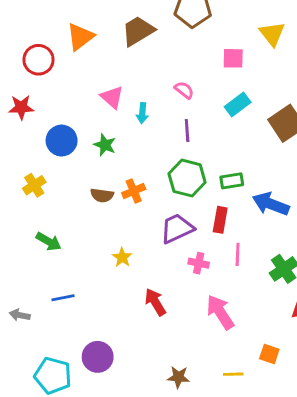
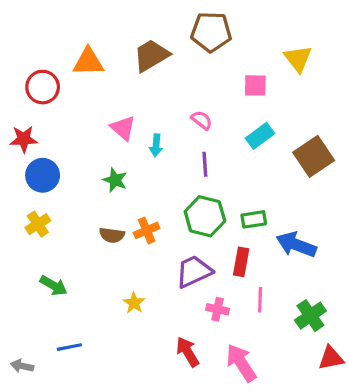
orange triangle: (80, 37) -> (88, 62), turned 36
blue circle: (62, 141) -> (43, 175), moved
red arrow: (155, 302) -> (188, 352), moved

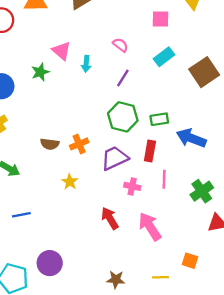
purple line: (205, 164) -> (123, 78), turned 36
green star: (115, 180) -> (40, 72), moved, turned 30
orange cross: (147, 230) -> (79, 144), moved
brown semicircle: (112, 235) -> (50, 144), moved

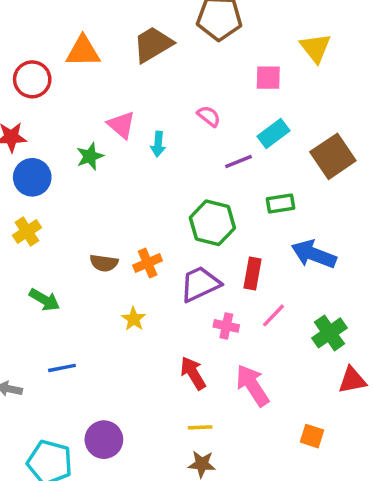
purple line: (123, 78) -> (239, 162), moved, turned 36
green rectangle: (159, 119) -> (281, 204), moved
pink line: (164, 179) -> (274, 315), turned 42
yellow line: (161, 277) -> (200, 427), moved

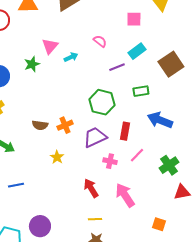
pink triangle: (121, 125) -> (50, 46), turned 30
cyan arrow: (158, 144) -> (71, 57), turned -120

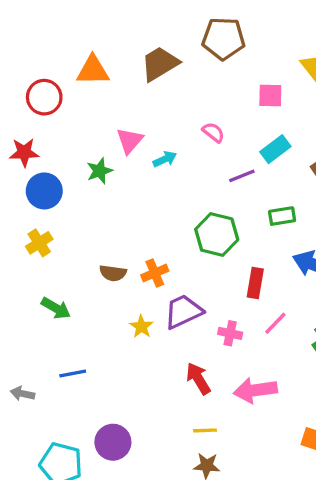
purple trapezoid: (95, 137) -> (183, 312), moved
pink arrow: (125, 195) -> (255, 390), turned -65

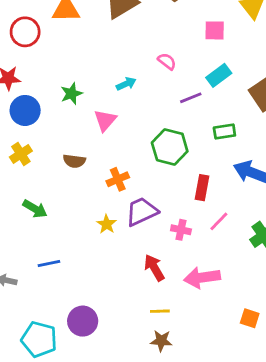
pink triangle: (130, 141) -> (105, 120), moved
brown semicircle: (113, 273) -> (74, 161), moved

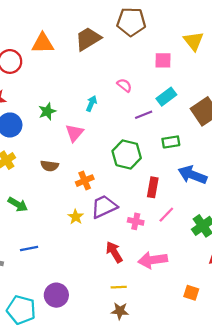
cyan arrow: (126, 84) -> (91, 103), turned -42

